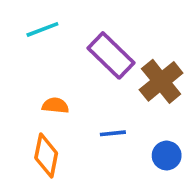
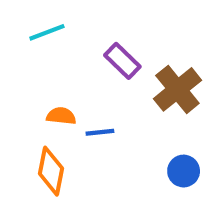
purple rectangle: (111, 55) -> (122, 61), size x0.7
blue line: (113, 133) -> (100, 132), moved

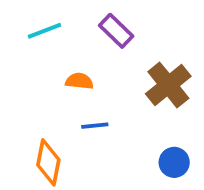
purple rectangle: (122, 61) -> (116, 31), moved
orange semicircle: (61, 116) -> (79, 81), moved

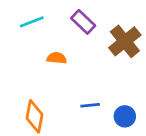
brown cross: (168, 85) -> (125, 41), moved
blue line: (95, 126) -> (90, 105), moved

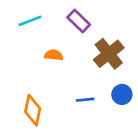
brown cross: (125, 41) -> (109, 54), moved
blue circle: (125, 116) -> (122, 94), moved

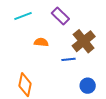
blue circle: (122, 94) -> (88, 86), moved
blue line: (85, 100) -> (68, 59), moved

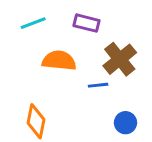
purple rectangle: (60, 16) -> (87, 23), turned -30
orange semicircle: (41, 42) -> (59, 61), size x1.6

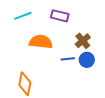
brown cross: (120, 59) -> (83, 41), size x0.7
blue circle: (125, 123) -> (87, 60), moved

